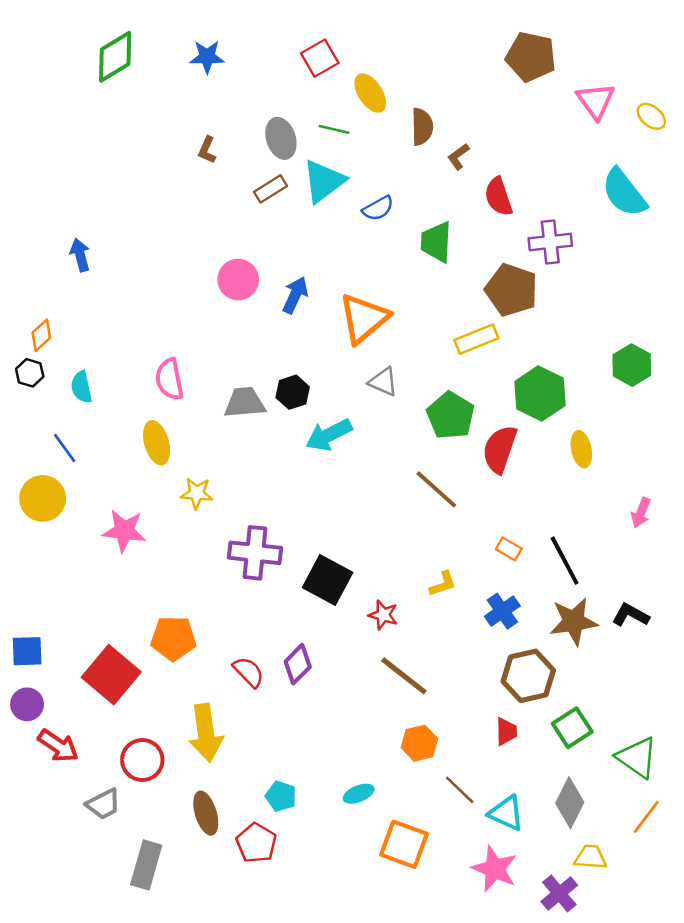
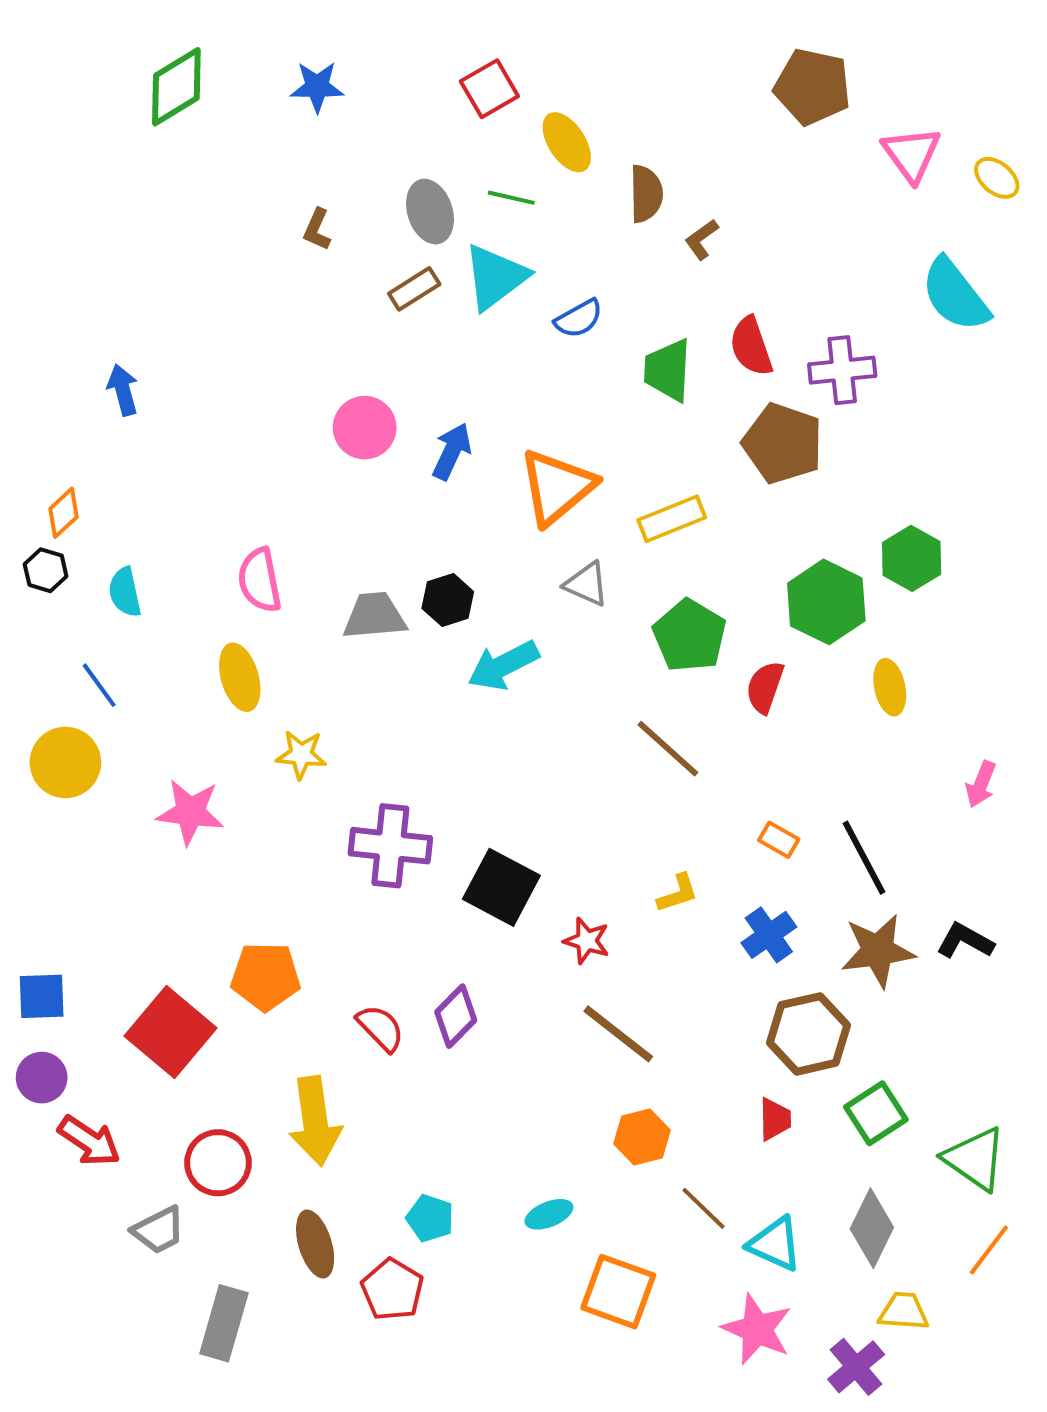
red semicircle: (498, 197) -> (751, 346), moved
yellow rectangle: (476, 339) -> (672, 519), moved
green hexagon: (632, 365) -> (912, 558), moved
red semicircle: (500, 449) -> (765, 687), size x0.7

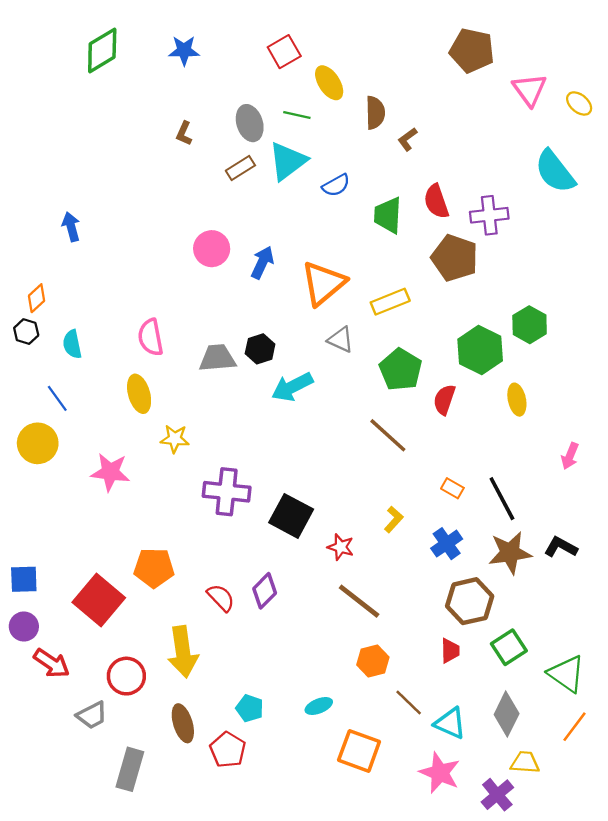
yellow L-shape: (678, 893) -> (394, 519), turned -30

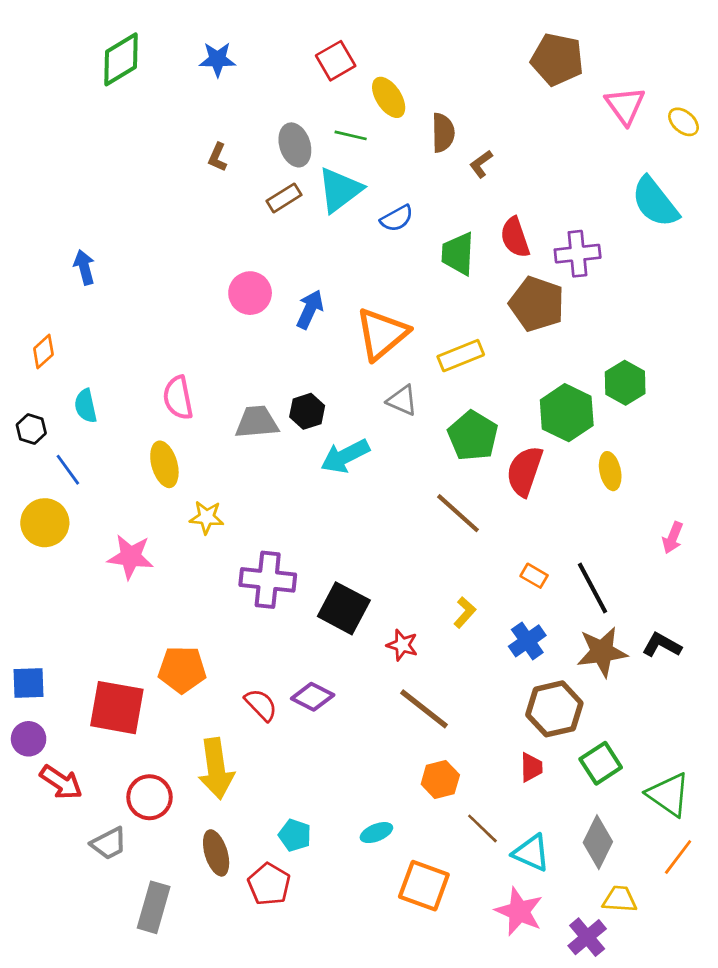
black hexagon: (26, 332) -> (31, 429), moved
red semicircle: (444, 400) -> (525, 471), size x1.4
purple diamond: (265, 591) -> (313, 697), turned 72
red square: (99, 600) -> (117, 708), turned -30

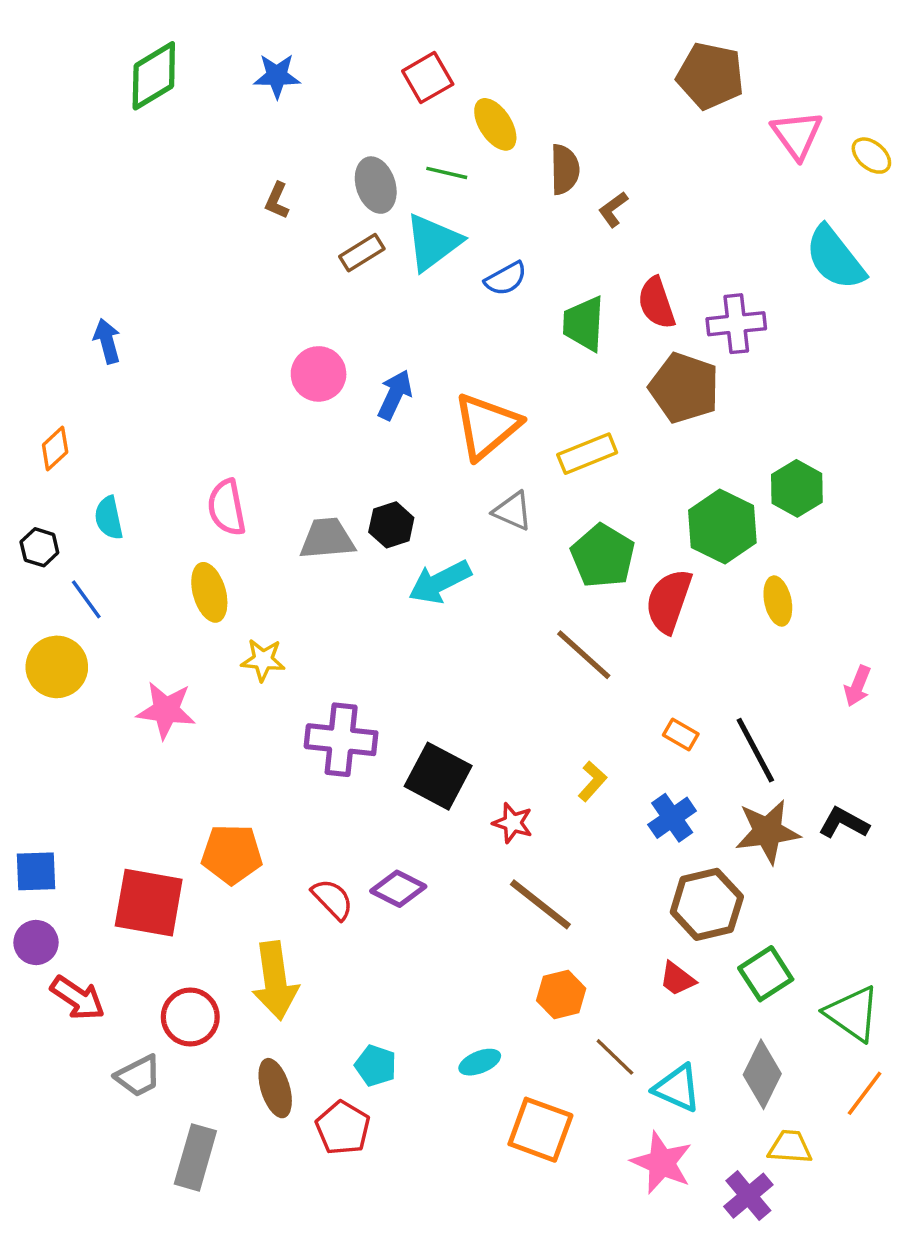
red trapezoid: (531, 767) -> (677, 979), turned 128

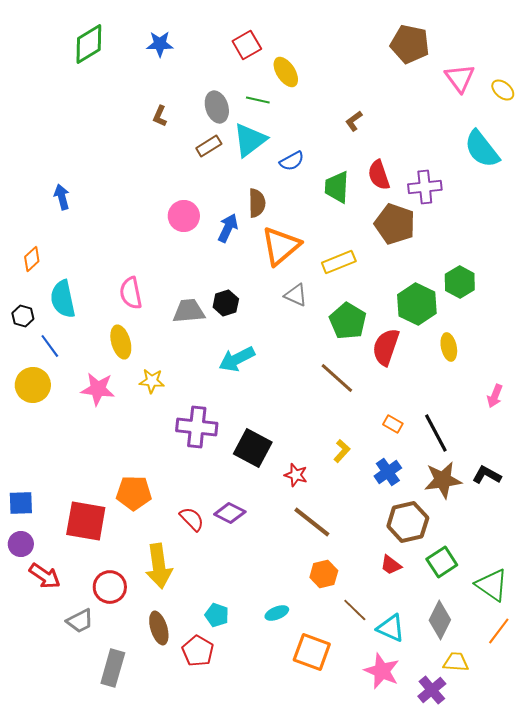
brown semicircle: (565, 169) -> (257, 203), moved
cyan semicircle: (109, 518) -> (63, 299), size x1.5
cyan arrow: (440, 582) -> (237, 359), moved
pink star: (166, 710) -> (98, 389), moved

